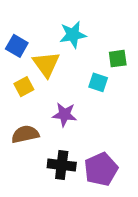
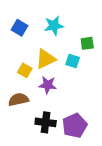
blue square: (17, 46) -> (20, 28), moved
yellow triangle: (46, 64) -> (46, 59), moved, turned 40
yellow square: (24, 87) -> (25, 70), moved, turned -32

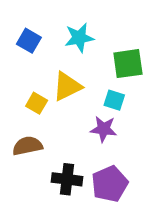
green square: (87, 43) -> (128, 64), size x1.5
cyan square: (73, 61) -> (114, 100), moved
purple star: (48, 85) -> (104, 129), moved

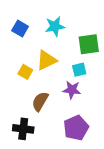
cyan square: (114, 100) -> (79, 70), turned -32
brown semicircle: (27, 146) -> (40, 101), moved, turned -48
black cross: (67, 179) -> (23, 129), moved

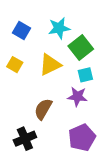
green square: (89, 44) -> (81, 48), moved, turned -30
yellow square: (25, 72) -> (15, 65), moved
black cross: (23, 129) -> (25, 139), turned -30

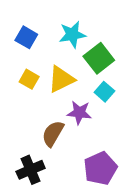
yellow square: (15, 65) -> (29, 79), moved
cyan square: (85, 75) -> (104, 92), turned -35
purple star: (77, 96) -> (79, 113), moved

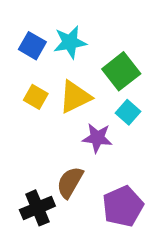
cyan star: (72, 35) -> (70, 42), moved
brown semicircle: (53, 134) -> (70, 182), moved

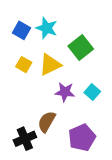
cyan star: (70, 42) -> (47, 28), turned 30
cyan square: (128, 112) -> (92, 92), moved

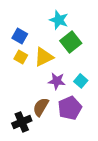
cyan star: (47, 28) -> (59, 20), moved
blue square: (22, 30) -> (20, 36), moved
purple pentagon: (82, 138) -> (70, 108), moved

